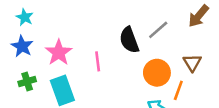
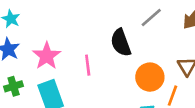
gray line: (158, 30) -> (151, 17), moved

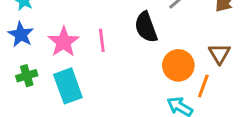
pink line: (88, 65) -> (102, 40), moved

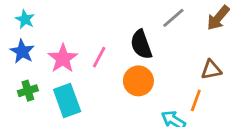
pink line: (102, 40) -> (99, 57), turned 35
brown triangle: (220, 54) -> (211, 70), turned 50
orange circle: (178, 65) -> (138, 81), moved

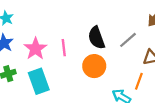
gray line: (173, 18) -> (128, 40), moved
pink line: (99, 57) -> (64, 48), turned -35

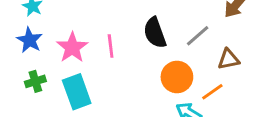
orange circle: (94, 66) -> (177, 77), moved
orange line: (139, 81) -> (212, 92), turned 35

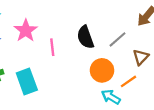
pink star: (72, 47) -> (26, 31), moved
brown triangle: (229, 59) -> (141, 57), turned -35

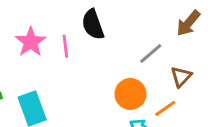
black semicircle: (85, 37) -> (93, 25), moved
pink line: (52, 47) -> (65, 46), moved

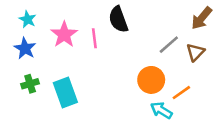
brown triangle: (181, 77) -> (195, 52), moved

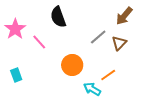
pink line: (94, 38) -> (39, 42), moved, turned -35
orange circle: (151, 80) -> (72, 65), moved
cyan rectangle: (65, 93) -> (16, 75), size x0.6

